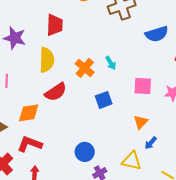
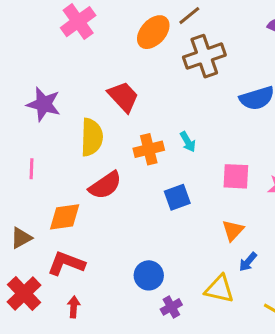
red trapezoid: (55, 25) -> (123, 97), moved, turned -45
orange cross: (85, 68) -> (149, 149), turned 36

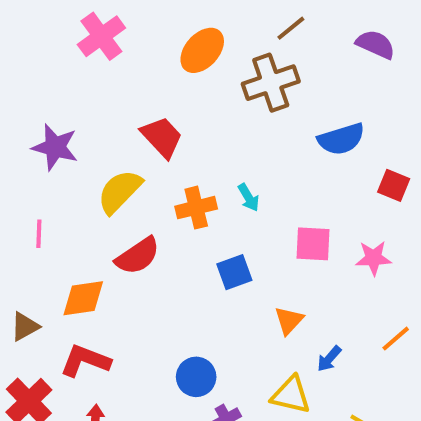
brown line: (189, 16) -> (291, 28), moved
yellow semicircle: (92, 137) -> (120, 191), turned -138
orange triangle: (233, 230) -> (289, 320), moved

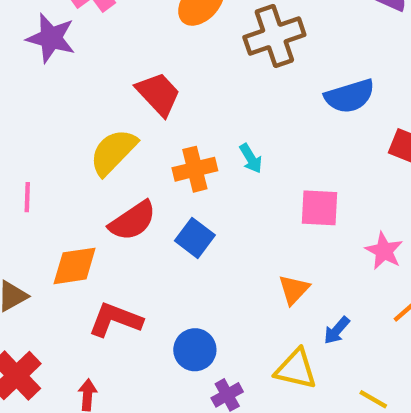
purple star: (55, 147) -> (51, 38), moved
pink star: (373, 258) -> (384, 251), moved, turned 30
blue square: (234, 272) -> (195, 238), moved, turned -33
red L-shape: (85, 361) -> (115, 320), moved

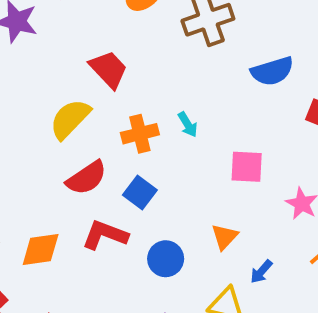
orange diamond: (75, 266) -> (41, 250), moved
red L-shape: (115, 320) -> (105, 235), moved
blue circle: (195, 350) -> (166, 259), moved

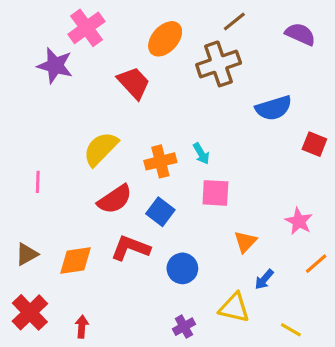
red trapezoid: (109, 69) -> (134, 83), moved
pink square: (247, 167) -> (215, 193), moved
orange triangle: (224, 237) -> (245, 242), moved

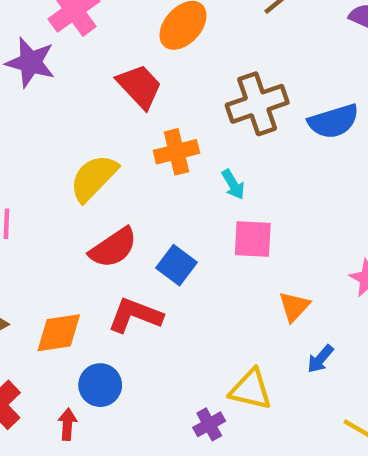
brown cross: (219, 64) -> (257, 104), moved
orange cross: (160, 161) -> (176, 152), moved
blue circle: (182, 268) -> (100, 385), moved
yellow triangle: (234, 308) -> (251, 389), moved

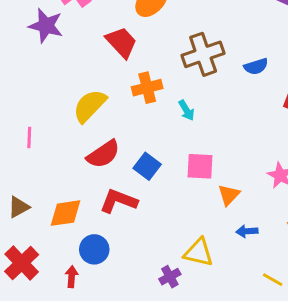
blue semicircle: (333, 121) -> (256, 66), size x0.7
pink square: (253, 239) -> (200, 166), moved
blue arrow: (320, 359) -> (247, 231), turned 45

